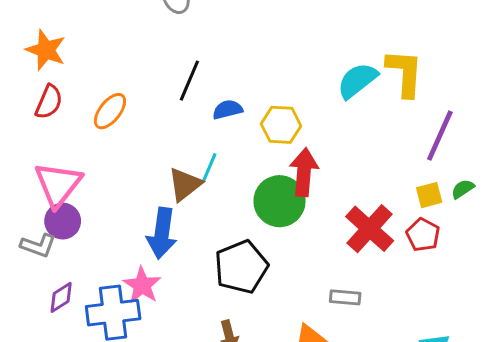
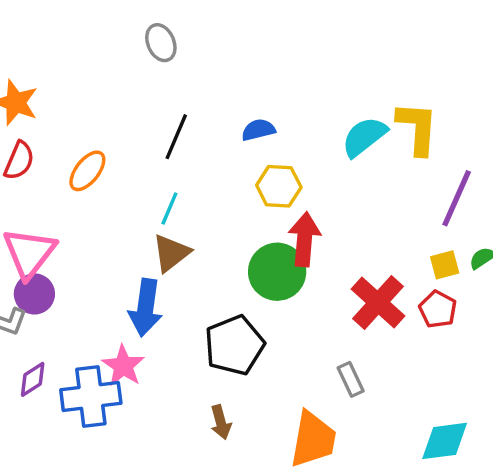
blue semicircle: (228, 110) -> (258, 130), moved
cyan line: (209, 168) -> (169, 208), moved
gray rectangle: (345, 297) -> (351, 379), turned 60

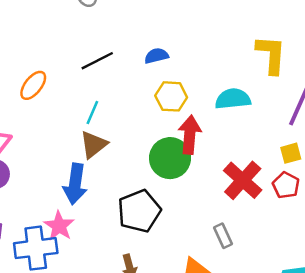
black line: (176, 137) -> (97, 61), turned 40
cyan semicircle: (364, 137) -> (233, 99), moved, turned 32

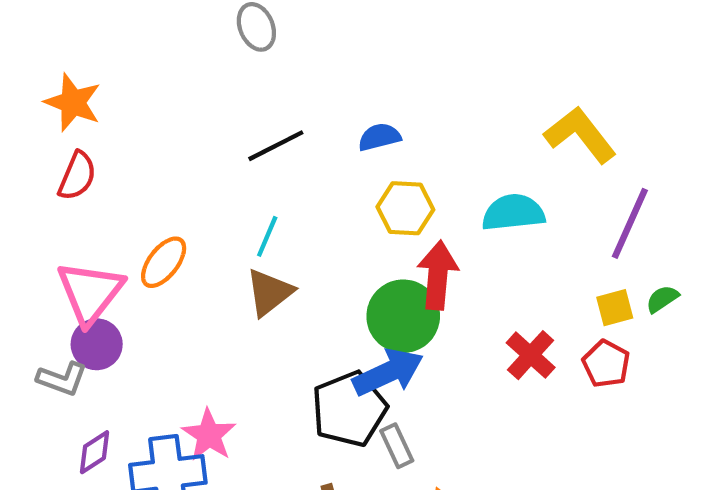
yellow L-shape: (271, 55) -> (580, 135), turned -42
orange ellipse: (33, 85) -> (164, 262), moved
red cross: (243, 180) -> (531, 355), size x0.7
blue arrow: (75, 184) -> (388, 372), moved, turned -123
gray rectangle: (223, 236) -> (397, 446), moved

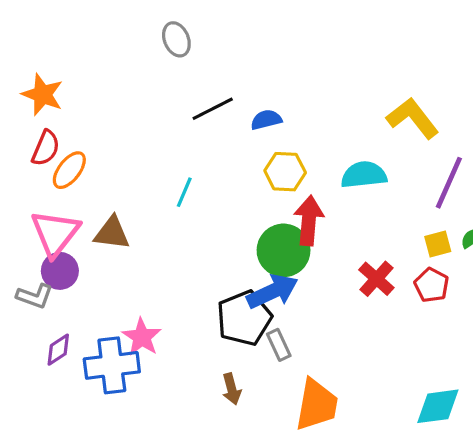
black line: (276, 146) -> (213, 109), moved
orange ellipse: (164, 262) -> (69, 170), moved
brown triangle: (269, 292) -> (112, 233), moved, turned 45

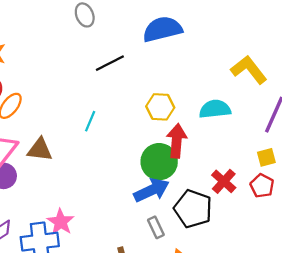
blue semicircle: (266, 120) -> (162, 29), moved, size x1.8
black pentagon: (244, 318) -> (193, 209), moved, turned -30

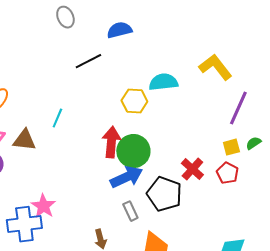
blue semicircle: (162, 29) -> (119, 30), moved, size x0.7
cyan semicircle: (215, 109) -> (163, 82), moved
cyan line: (90, 121) -> (57, 118), moved
red arrow: (177, 141) -> (111, 142), moved

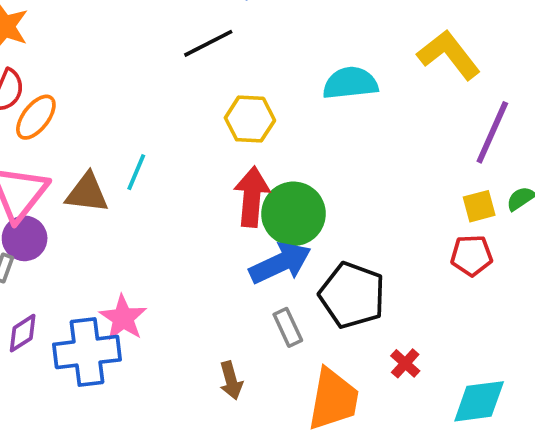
yellow hexagon: (134, 101) -> (250, 119), moved
cyan line: (57, 118) -> (136, 172), moved
red cross: (192, 169) -> (405, 363), moved, size x0.7
red pentagon: (227, 173) -> (472, 255), turned -30

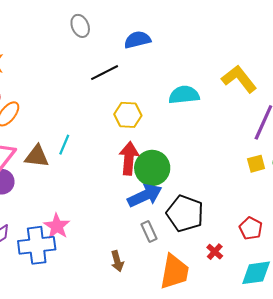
red pentagon: (472, 255) -> (251, 228), moved, turned 30

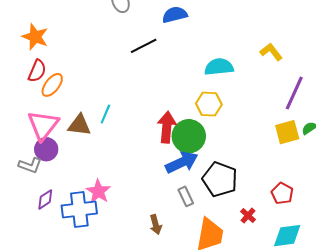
yellow L-shape: (239, 79) -> (271, 52), size x0.7
yellow hexagon: (128, 115) -> (209, 104), moved
yellow square: (256, 164) -> (287, 132), size x1.4

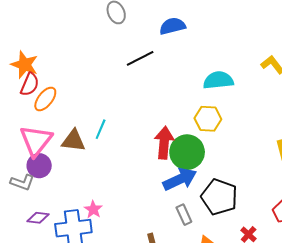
orange star: (35, 37) -> (24, 65), moved
pink star: (98, 191) -> (93, 209), size x0.7
purple diamond: (45, 199) -> (38, 218), turned 40

